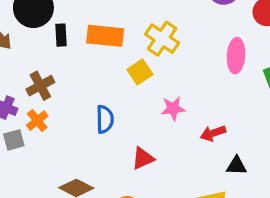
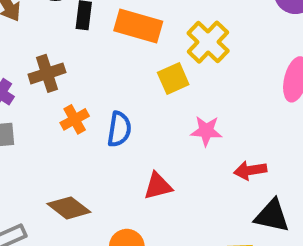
orange cross: (37, 121) -> (75, 119), moved
black triangle: (236, 166) -> (272, 216), size x1.4

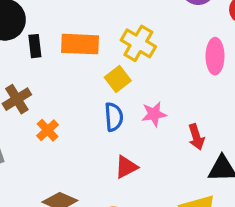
blue semicircle: (119, 129) -> (114, 117), moved
red arrow: (250, 170) -> (196, 137), turned -85

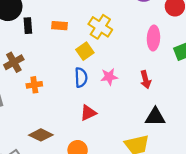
orange rectangle: (80, 44) -> (60, 26), size x0.6
orange cross: (48, 130) -> (34, 85), turned 32
red arrow: (196, 137) -> (146, 80), moved

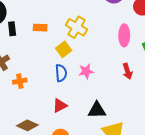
red arrow: (146, 80) -> (128, 71), moved
red triangle: (88, 113) -> (60, 106), moved
black triangle: (155, 117) -> (97, 110), moved

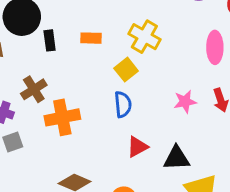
pink star: (86, 71) -> (185, 102), moved
orange cross: (20, 81) -> (62, 117), size x1.6
red triangle: (60, 106) -> (137, 147), moved

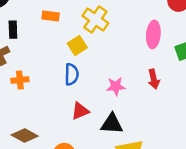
black rectangle: (50, 40) -> (13, 30), moved
pink star: (185, 102) -> (116, 86), moved
orange cross: (62, 117) -> (20, 80), size x0.6

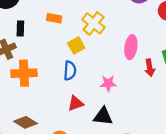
pink ellipse: (153, 34) -> (131, 47), moved
red arrow: (154, 79) -> (150, 68), moved
orange cross: (20, 80) -> (24, 73), size x1.6

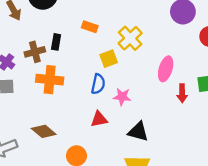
black rectangle: (20, 28) -> (56, 42), moved
pink star: (108, 83) -> (122, 97), moved
black triangle: (103, 116) -> (138, 132), moved

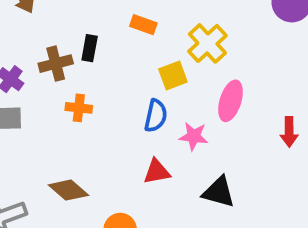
pink ellipse: (166, 69) -> (231, 101), moved
orange cross: (50, 80) -> (79, 108), size x0.6

